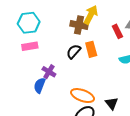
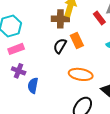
purple cross: (49, 72) -> (19, 71), moved
orange ellipse: (83, 96) -> (81, 74), moved

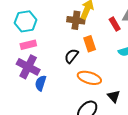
black semicircle: (60, 46) -> (71, 56), moved
purple cross: (19, 71) -> (28, 67), size x1.6

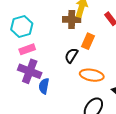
orange rectangle: (90, 44) -> (88, 41), turned 49

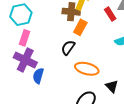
orange rectangle: (88, 41) -> (80, 27), moved
pink rectangle: (27, 49) -> (25, 38), turned -56

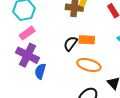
orange rectangle: (80, 27) -> (87, 40), moved, turned 63
pink rectangle: (25, 38) -> (27, 33), turned 35

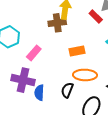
pink rectangle: (27, 33) -> (34, 53), moved
black semicircle: (71, 44) -> (67, 90), moved

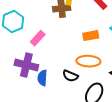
orange rectangle: (77, 51) -> (91, 36), moved
black semicircle: (67, 90) -> (70, 76), turned -91

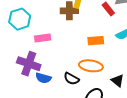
pink rectangle: (38, 38) -> (43, 38), turned 35
blue semicircle: (42, 78) -> (43, 78), turned -84

